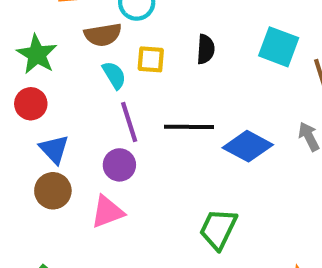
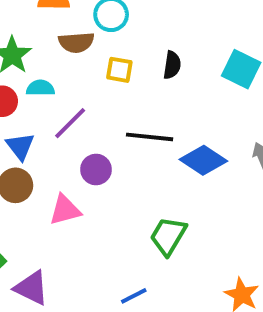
cyan semicircle: (114, 75) -> (40, 88), moved, turned -64
purple line: (129, 122) -> (70, 123), moved, turned 57
purple circle: (119, 165) -> (96, 169), moved

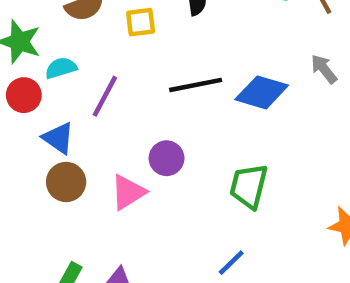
purple circle: (96, 169) -> (167, 158), moved

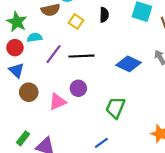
yellow square: (141, 22) -> (76, 21), turned 32
black line: (196, 85) -> (81, 56), moved
blue triangle: (58, 138) -> (16, 70), moved

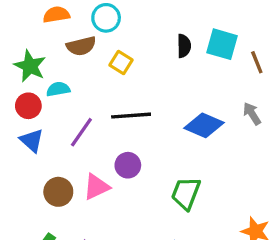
black semicircle: (104, 15) -> (184, 46), moved
purple line: (54, 54) -> (81, 132), moved
brown circle: (29, 92) -> (58, 192), moved

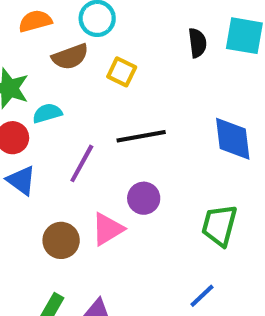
blue diamond: (204, 125) -> (233, 139), turned 66

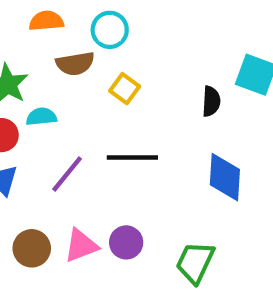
black semicircle: (197, 43) -> (211, 101), moved
purple circle: (144, 198) -> (126, 242), moved

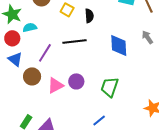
black semicircle: (211, 101) -> (89, 16), moved
brown circle: (32, 248) -> (32, 76), moved

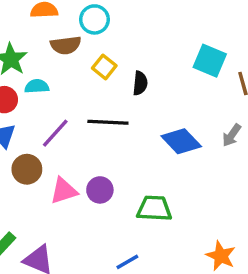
gray arrow: (147, 37) -> (232, 135), turned -120
blue diamond: (119, 46) -> (181, 141), turned -50
green trapezoid: (110, 87) -> (154, 208), turned 65

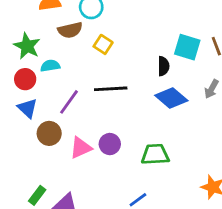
cyan square: (210, 61) -> (187, 47), moved
black semicircle: (140, 83) -> (163, 66), moved

